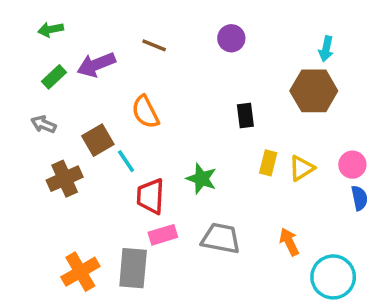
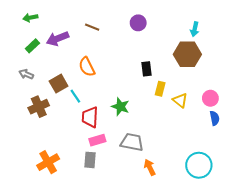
yellow rectangle: (268, 163) -> (160, 89), moved
yellow triangle: (302, 168) -> (180, 100), turned -49
orange arrow: (289, 242) -> (150, 167), moved
gray rectangle: (133, 268) -> (90, 160), moved, size x0.7

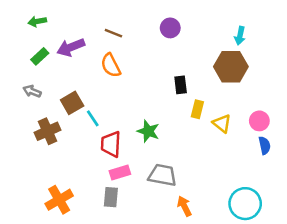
orange semicircle: (87, 67) -> (111, 65), moved

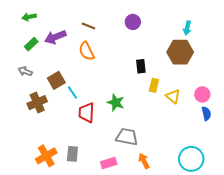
pink rectangle: (120, 173) -> (109, 163), moved
gray rectangle: (111, 197) -> (72, 154), moved

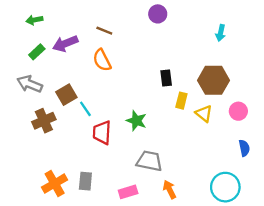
purple circle: (133, 22) -> (158, 14), moved
brown hexagon: (180, 52) -> (213, 80), moved
gray arrow: (25, 71) -> (30, 84), size x1.5
blue semicircle: (206, 114) -> (244, 148), moved

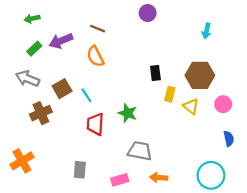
cyan line: (85, 109) -> (86, 95), moved
orange cross: (55, 184) -> (22, 161), moved
orange arrow: (170, 189) -> (159, 178), turned -60

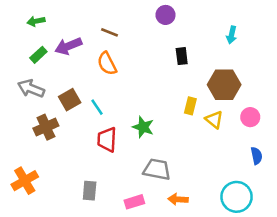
black rectangle: (155, 73) -> (182, 56), moved

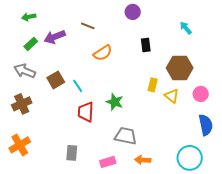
cyan arrow: (232, 35) -> (186, 28), turned 128
orange semicircle: (107, 64) -> (103, 53), moved, turned -96
brown cross: (46, 127) -> (22, 104), moved
blue semicircle: (256, 156) -> (206, 125), size x1.5

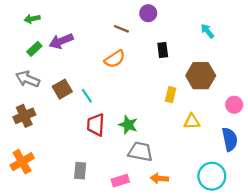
brown line: (88, 26) -> (121, 29), moved
pink circle: (201, 94) -> (234, 105), moved
yellow triangle: (172, 96) -> (192, 121), moved, turned -42
green star: (115, 102) -> (128, 125), moved

